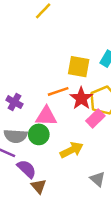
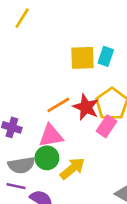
yellow square: (79, 67) -> (82, 58), moved
yellow arrow: (72, 150) -> (72, 168), moved

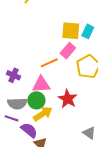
red star: (86, 107) -> (68, 99), moved
pink rectangle: (106, 126) -> (68, 51), moved
yellow arrow: (72, 168) -> (43, 114), moved

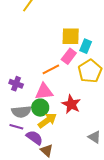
cyan rectangle: (88, 31) -> (86, 46), moved

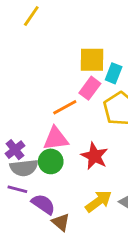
purple cross: (16, 84) -> (15, 150), moved, turned 32
yellow arrow: (47, 120) -> (99, 201), moved

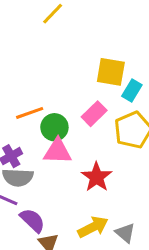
pink rectangle: (90, 88) -> (94, 114), moved
orange line: (65, 107) -> (30, 113), moved
green circle: (51, 161) -> (54, 127), moved

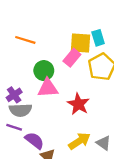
yellow square: (111, 72) -> (81, 43), moved
cyan rectangle: (132, 90) -> (98, 38), turned -42
orange line: (30, 113) -> (25, 40), moved, turned 42

